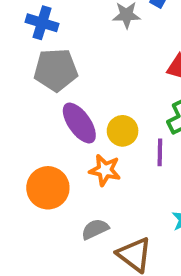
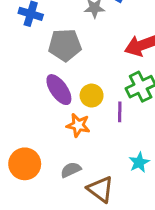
gray pentagon: (56, 70) -> (65, 45), moved
orange circle: (48, 188) -> (25, 164), moved

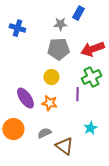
gray pentagon: (65, 45) -> (58, 49), moved
purple ellipse: (59, 90) -> (25, 98), moved
yellow circle: (92, 96) -> (51, 77), moved

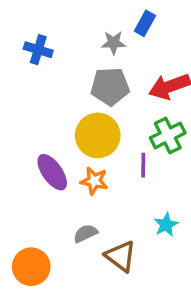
yellow circle: (51, 77) -> (98, 135), size x1.6
orange circle: (13, 129) -> (31, 267), moved

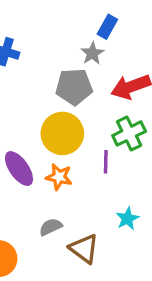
gray star: (113, 43) -> (92, 53), moved, turned -30

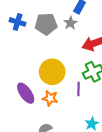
gray pentagon: (74, 87) -> (46, 24), moved

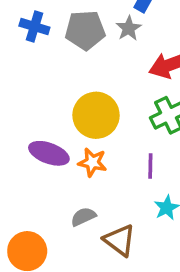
purple line: (79, 89) -> (150, 166), moved
purple ellipse: (26, 93) -> (49, 153), turned -35

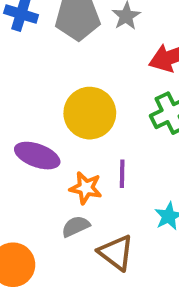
orange star: (92, 162) -> (86, 188), moved
purple line: (150, 166) -> (122, 174), moved

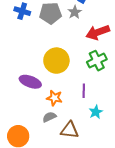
purple line: (122, 174) -> (84, 91), moved
brown triangle: (116, 253) -> (70, 130), turned -30

